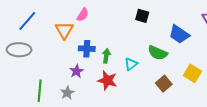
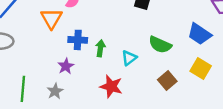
blue trapezoid: (179, 34) -> (199, 34), moved
red star: (107, 80) -> (111, 86), moved

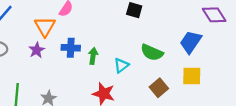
blue trapezoid: (199, 34) -> (191, 42), turned 90
purple star: (66, 66) -> (37, 50), moved
yellow square: (201, 69) -> (192, 76), turned -30

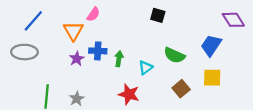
purple star: (37, 50) -> (77, 59), moved

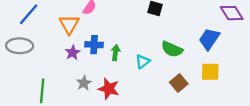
red star: (129, 94) -> (109, 89), moved
gray star: (77, 99) -> (84, 83), moved

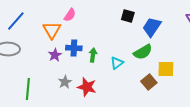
blue trapezoid: (209, 39) -> (152, 27), moved
green semicircle: (172, 49) -> (143, 52), turned -54
yellow square: (210, 72) -> (166, 69), moved

